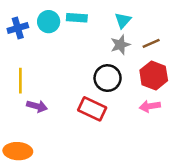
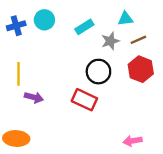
cyan rectangle: (77, 18) -> (84, 27), moved, turned -36
cyan triangle: (123, 20) -> (126, 19), moved, turned 42
pink arrow: (150, 106) -> (133, 141), moved

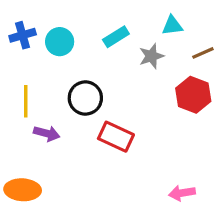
cyan circle: (44, 20) -> (60, 42), moved
brown line: (138, 40) -> (203, 53), moved
black circle: (98, 72) -> (85, 98), moved

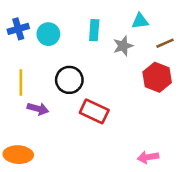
cyan rectangle: (116, 37) -> (94, 30), turned -54

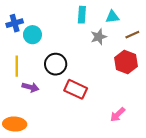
cyan rectangle: (94, 30) -> (82, 15), moved
cyan circle: (48, 34) -> (32, 35), moved
pink arrow: (148, 157) -> (118, 115), moved, turned -35

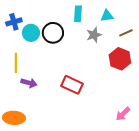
black circle: (56, 64) -> (53, 33), moved
pink arrow: (118, 115) -> (123, 114), moved

